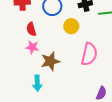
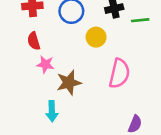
red semicircle: (31, 29) -> (34, 41), moved

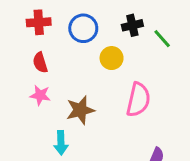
green line: (140, 20) -> (162, 39), turned 54
pink star: (45, 64) -> (40, 95), moved

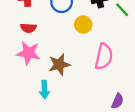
red semicircle: (40, 63) -> (28, 28), turned -70
pink star: (40, 95) -> (28, 53), size x1.5

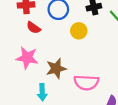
red semicircle: (28, 28) -> (34, 28), moved, turned 32
pink semicircle: (104, 57) -> (86, 83), moved, turned 80

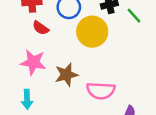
yellow circle: (79, 31) -> (92, 32), size x1.6
cyan arrow: (42, 92) -> (27, 99), moved

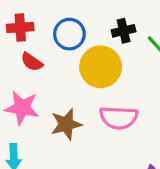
pink semicircle: (101, 91) -> (119, 118), moved

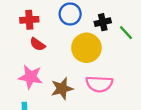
blue circle: (69, 34) -> (70, 14), moved

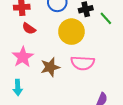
pink star: (30, 77) -> (23, 57), turned 30

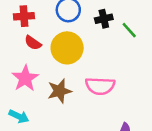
yellow circle: (71, 32) -> (67, 48), moved
cyan arrow: (18, 87) -> (19, 116), turned -63

